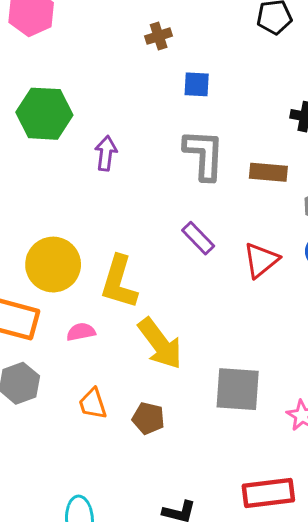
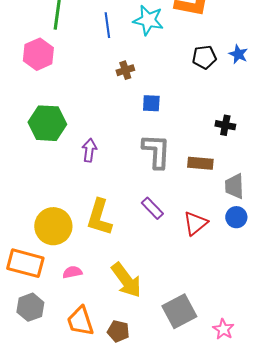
yellow L-shape: (119, 282) -> (99, 217), moved
gray square: (238, 389) -> (179, 311), turned -32
orange trapezoid: (93, 404) -> (80, 321), size x1.4

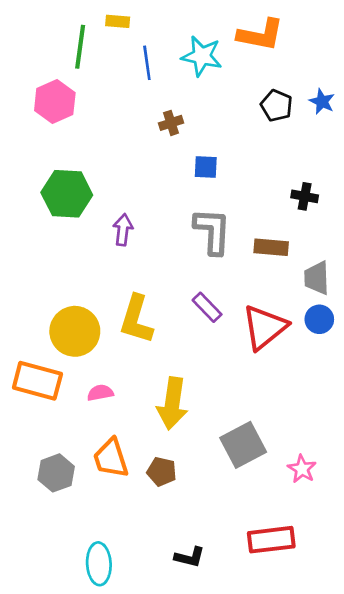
black pentagon: (204, 57) -> (277, 106), turned 30
red triangle: (195, 223) -> (265, 327), size x1.4
yellow arrow: (126, 280) -> (172, 403), turned 45
gray hexagon: (30, 307) -> (56, 473), moved

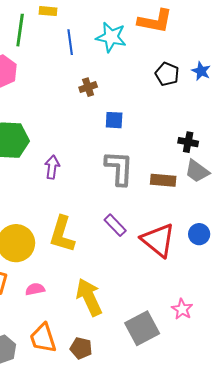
gray trapezoid: (317, 278) -> (197, 171), moved, turned -52
red triangle: (265, 327) -> (158, 240), turned -42
yellow arrow: (172, 403) -> (89, 297), turned 147
pink star: (302, 469) -> (182, 309), moved

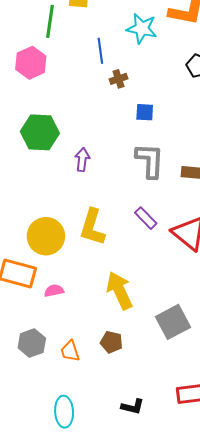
blue line: (70, 42) -> (100, 51), moved
pink semicircle: (35, 289) -> (54, 291), moved
orange trapezoid: (43, 338) -> (70, 351), moved, size x0.7

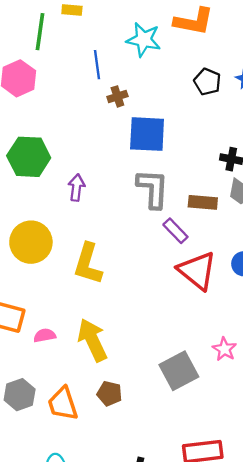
blue square: (145, 112) -> (147, 134), size x1.8
purple rectangle: (146, 218) -> (175, 231), moved
yellow circle: (46, 236) -> (31, 242), moved
yellow arrow: (120, 291) -> (92, 340), moved
orange trapezoid: (70, 351) -> (63, 404), size x1.4

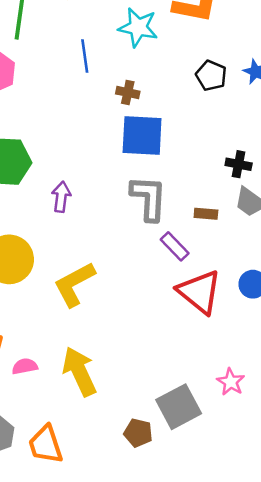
brown cross: (117, 96) -> (128, 93), moved, turned 30
brown rectangle: (203, 202) -> (206, 214), size x0.7
yellow L-shape: (88, 264) -> (74, 284), turned 45
brown pentagon: (109, 393) -> (138, 433), moved

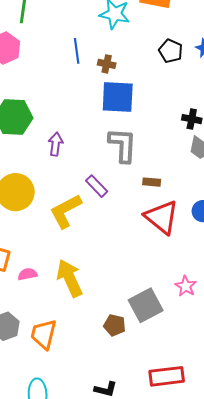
blue line: (85, 56) -> (77, 51), moved
brown rectangle: (206, 214) -> (152, 182), moved
purple rectangle: (175, 246) -> (97, 186), moved
orange trapezoid: (46, 445) -> (44, 334), turned 32

